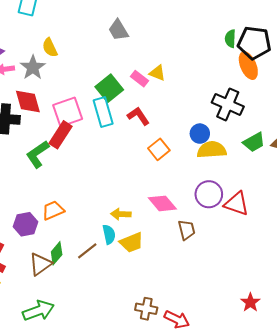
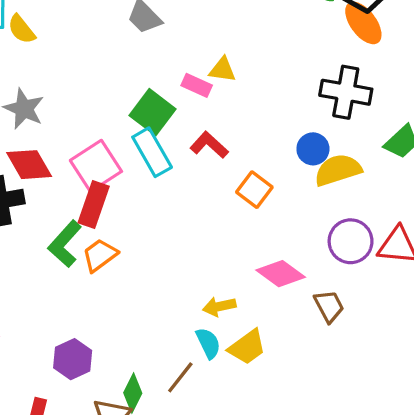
yellow semicircle: (50, 48) -> (22, 29), moved
orange trapezoid: (53, 210) -> (100, 255), moved

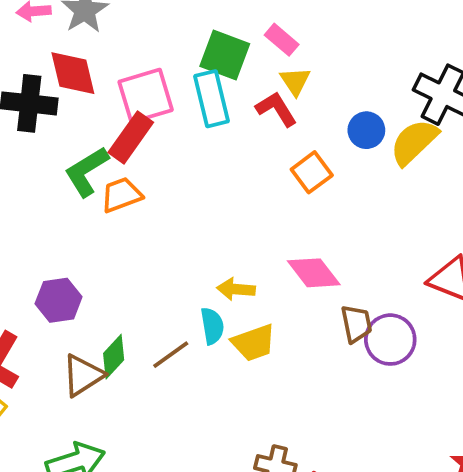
yellow triangle: (222, 70) -> (295, 81), moved, turned 32
green square: (153, 112) -> (225, 55), turned -33
blue circle: (313, 149) -> (366, 130), moved
yellow semicircle: (338, 170) -> (414, 142), moved, turned -42
purple circle: (351, 241) -> (390, 340), moved

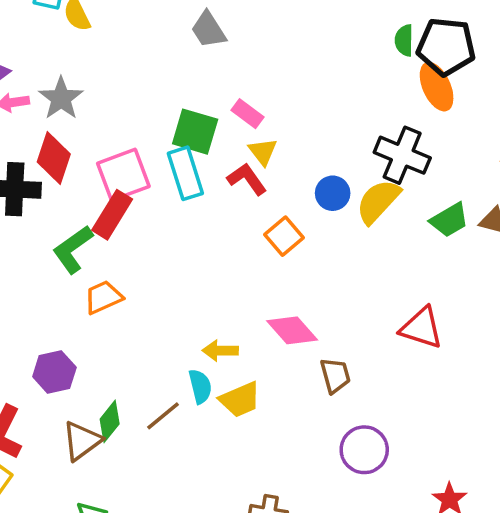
red diamond: (73, 73) -> (54, 158), turned 36
orange trapezoid: (121, 195) -> (103, 297), moved
purple circle: (390, 340) -> (364, 450), moved

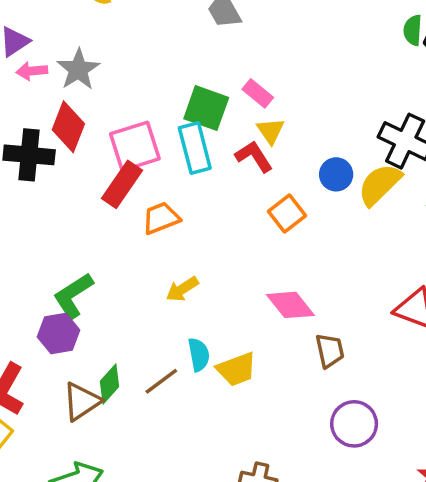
green L-shape: (73, 249) -> (73, 296), moved
orange trapezoid: (103, 297) -> (161, 218), moved
yellow arrow: (220, 351) -> (182, 289), moved, turned -36

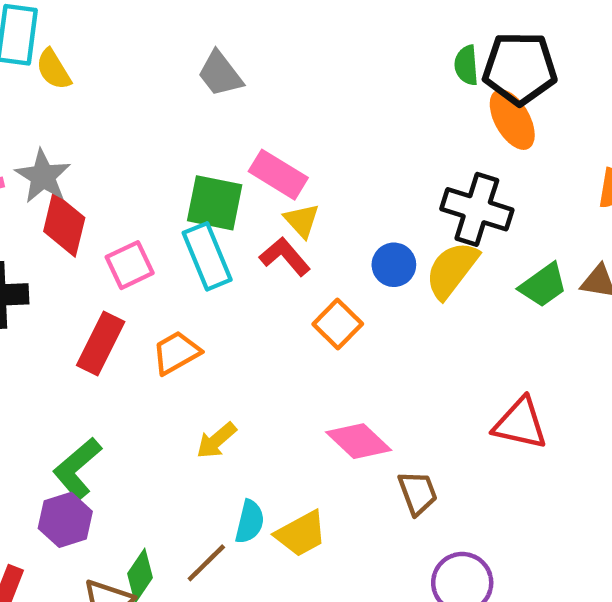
pink rectangle: (258, 93) -> (278, 175), size x1.4
red diamond: (68, 127) -> (64, 225), moved
pink square: (135, 146) -> (130, 265), size x0.7
red rectangle: (122, 184) -> (101, 344), moved
cyan semicircle: (199, 355) -> (250, 522), turned 32

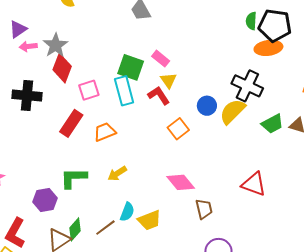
orange ellipse: (512, 120) -> (268, 48), turned -76
pink rectangle: (278, 175) -> (161, 59), size x0.7
green L-shape: (77, 468) -> (74, 178), moved, turned 32

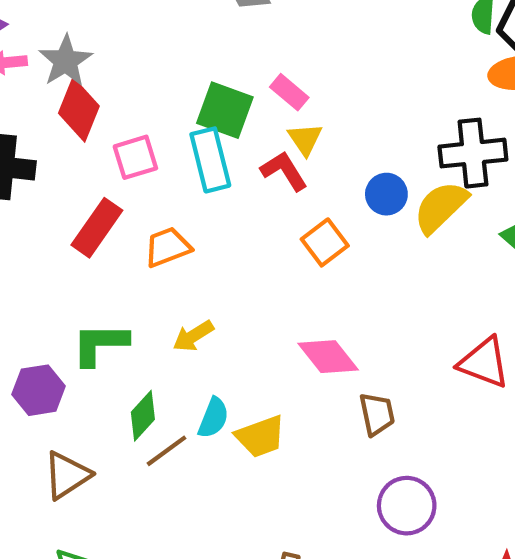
black cross: (247, 86) -> (473, 153), turned -32
green diamond: (75, 229) -> (143, 416), moved

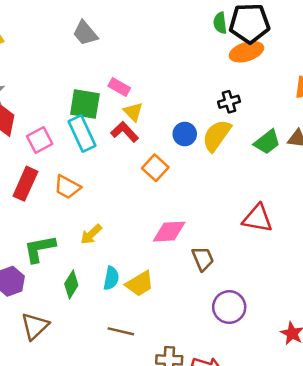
black cross: (473, 153) -> (229, 102), size x0.6
orange trapezoid: (168, 247) -> (67, 187), turned -120
pink diamond: (328, 357) -> (169, 232), turned -44
brown line: (166, 451) -> (121, 331), moved, turned 60

